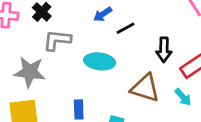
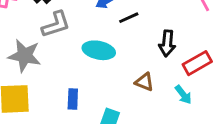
gray L-shape: (57, 40) -> (56, 24), turned 152
brown triangle: (145, 88) -> (144, 82), size x0.6

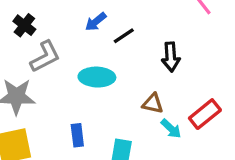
red rectangle: (197, 63) -> (205, 114), moved
cyan arrow: (183, 95) -> (171, 129), moved

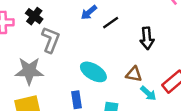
gray L-shape: (45, 57) -> (51, 40), turned -40
cyan ellipse: (97, 77) -> (93, 72), moved, turned 30

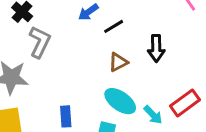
cyan ellipse: (93, 72) -> (120, 101), moved
brown triangle: (134, 74) -> (118, 62), moved, turned -42

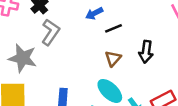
brown triangle: (118, 62) -> (113, 59), turned -30

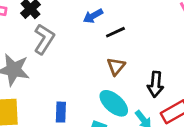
black arrow: (146, 52) -> (156, 84), moved

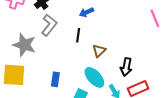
black line: (115, 32) -> (78, 35), moved, turned -64

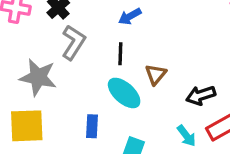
black arrow: (126, 67) -> (201, 95), turned 66
cyan ellipse: (94, 77) -> (124, 93), moved

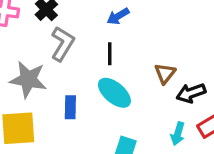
brown triangle: (156, 74) -> (165, 73), moved
blue rectangle: (92, 126) -> (70, 107), moved
cyan arrow: (186, 136) -> (178, 134), turned 55

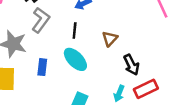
brown triangle: (165, 73) -> (110, 39), moved
black arrow: (191, 93) -> (131, 65), turned -102

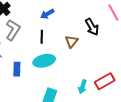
cyan ellipse: (75, 59) -> (44, 61), turned -55
black arrow: (131, 65) -> (92, 27), moved

